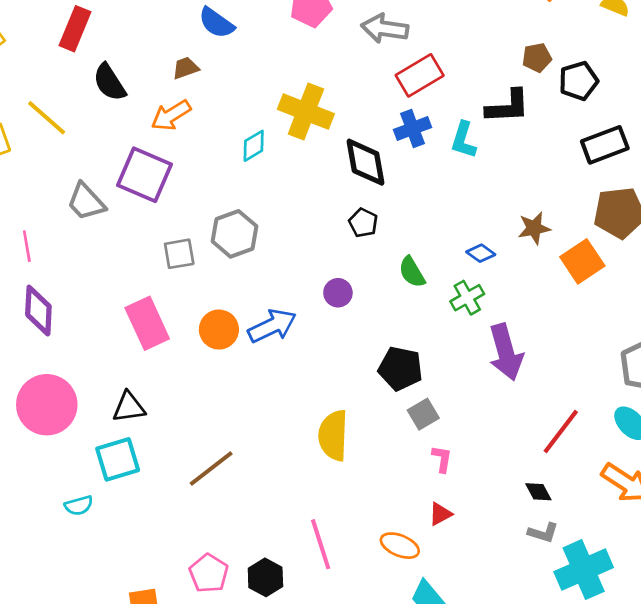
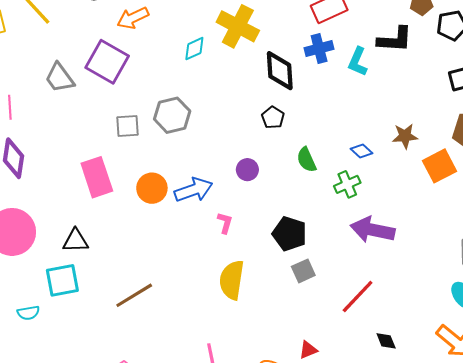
purple arrow: (506, 352) -> (373, 230), turned 111
red line: (561, 431) -> (358, 296), moved
pink L-shape: (442, 459) -> (225, 223), moved

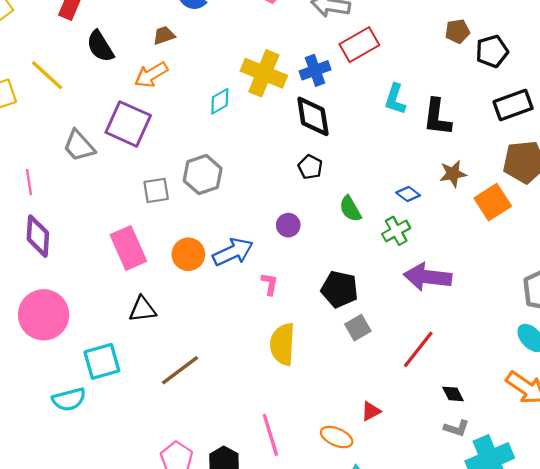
black L-shape: (395, 40) -> (437, 117), moved, turned 99
blue cross: (319, 48) -> (315, 70), moved
black triangle: (76, 241) -> (143, 309), moved
cyan semicircle: (28, 313) -> (69, 399), size x1.4

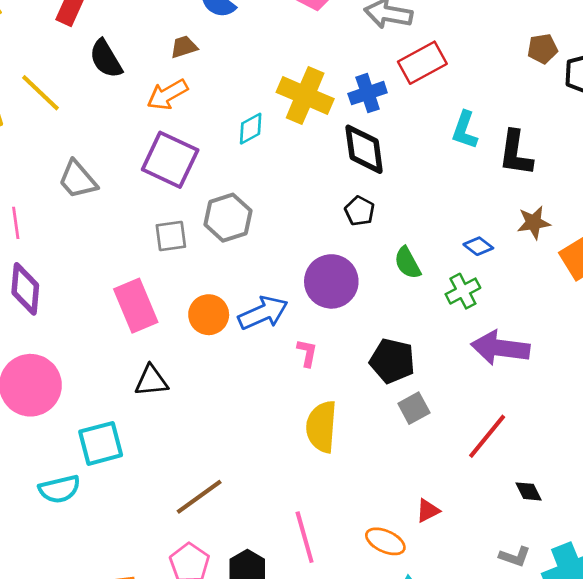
purple square: (128, 124) -> (170, 160), moved
purple circle: (288, 225) -> (331, 281), size x1.8
brown line: (180, 370) -> (199, 497), moved
gray L-shape: (456, 428) -> (515, 557), moved

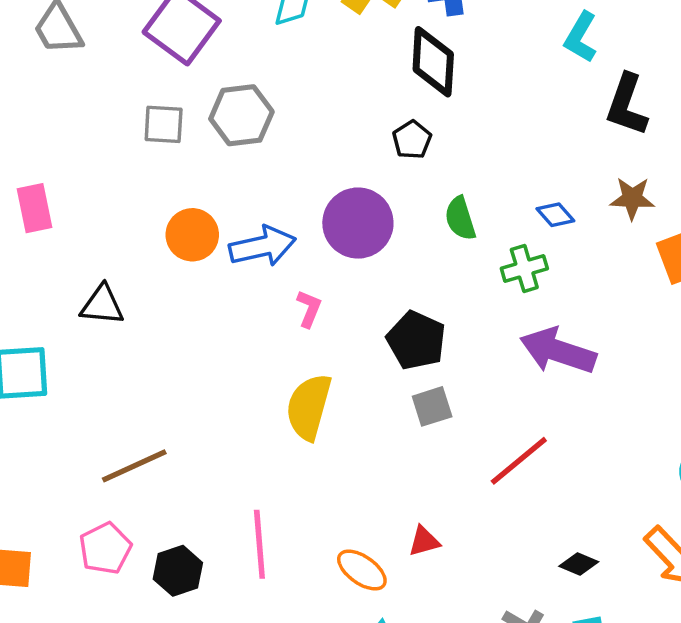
cyan L-shape: (465, 130) -> (581, 37), moved
pink rectangle: (136, 306) -> (34, 208), moved, size x0.7
black diamond: (528, 491) -> (579, 564), moved, turned -52

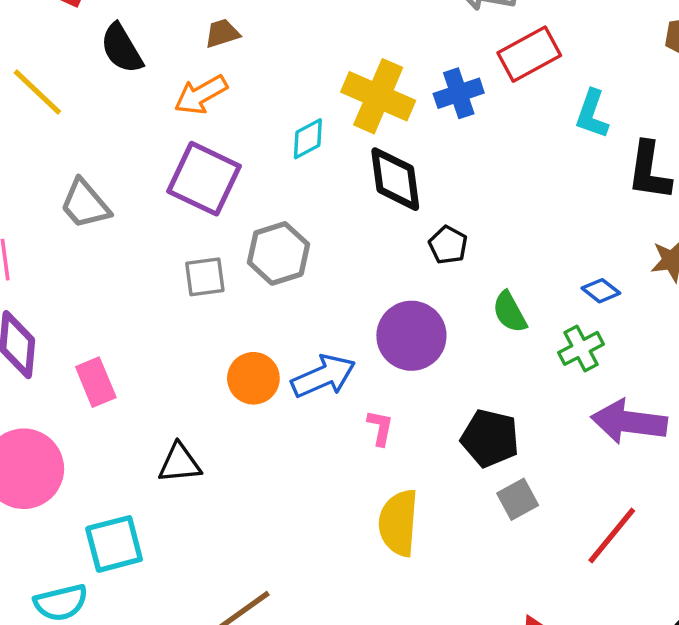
black diamond: (433, 62) -> (395, 179), moved

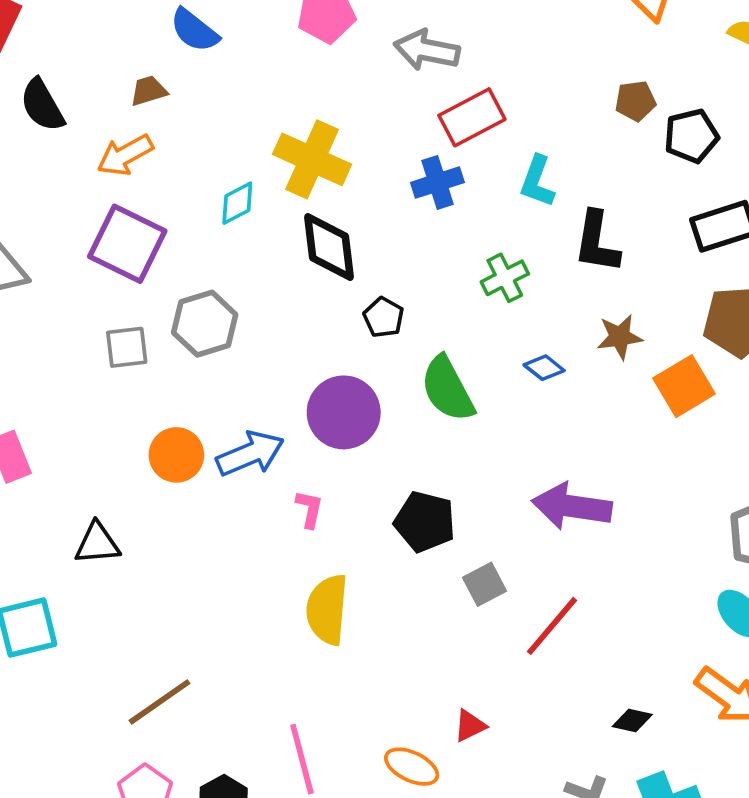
blue cross: (459, 93) -> (437, 182), moved
green semicircle: (510, 312) -> (447, 389), size x1.5
green cross: (581, 348) -> (505, 278), moved
gray square: (518, 499) -> (484, 584), moved

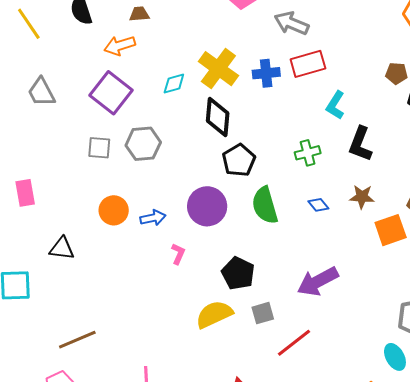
blue cross: (437, 182) -> (266, 73), moved
black pentagon: (384, 317) -> (239, 160), size x1.5
blue arrow: (250, 454) -> (153, 218), size x0.7
purple arrow: (572, 506) -> (318, 281), turned -48
yellow semicircle: (327, 609) -> (214, 314), moved, turned 48

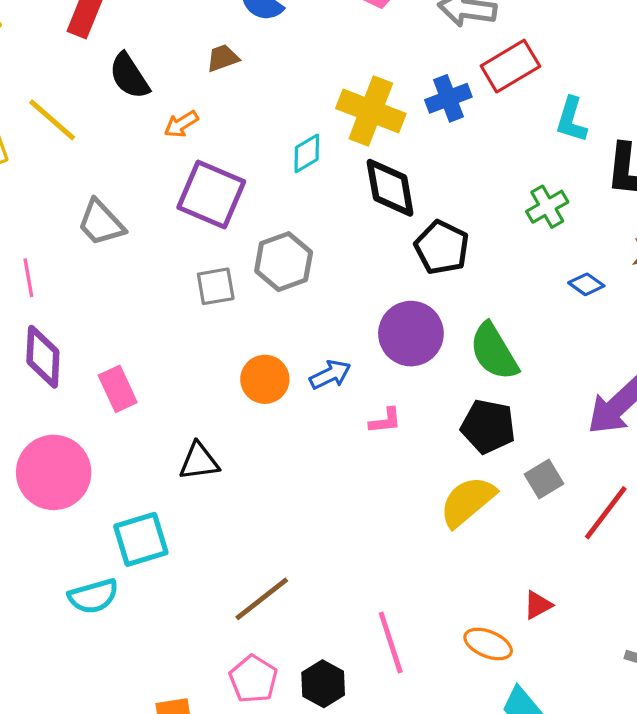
orange arrow: (120, 46) -> (181, 124), moved, size x0.7
green semicircle: (265, 205) -> (494, 352), moved
pink L-shape: (178, 254) -> (385, 421), turned 75

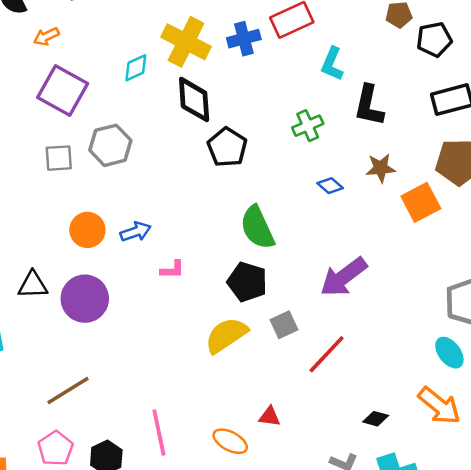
purple circle: (411, 334) -> (85, 299), moved
red triangle: (538, 605) -> (270, 417), turned 30

